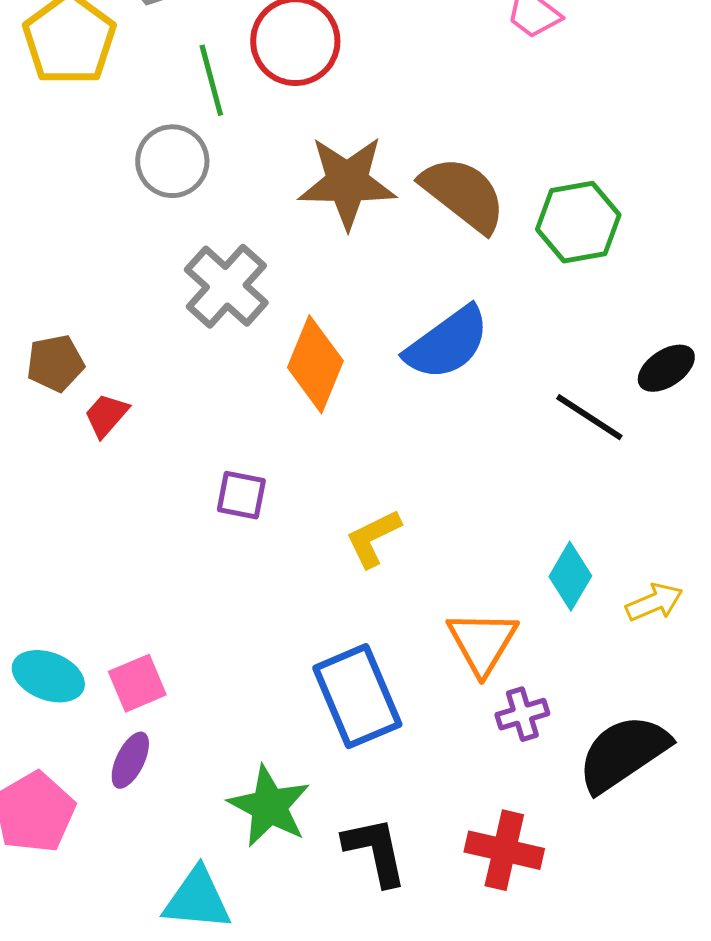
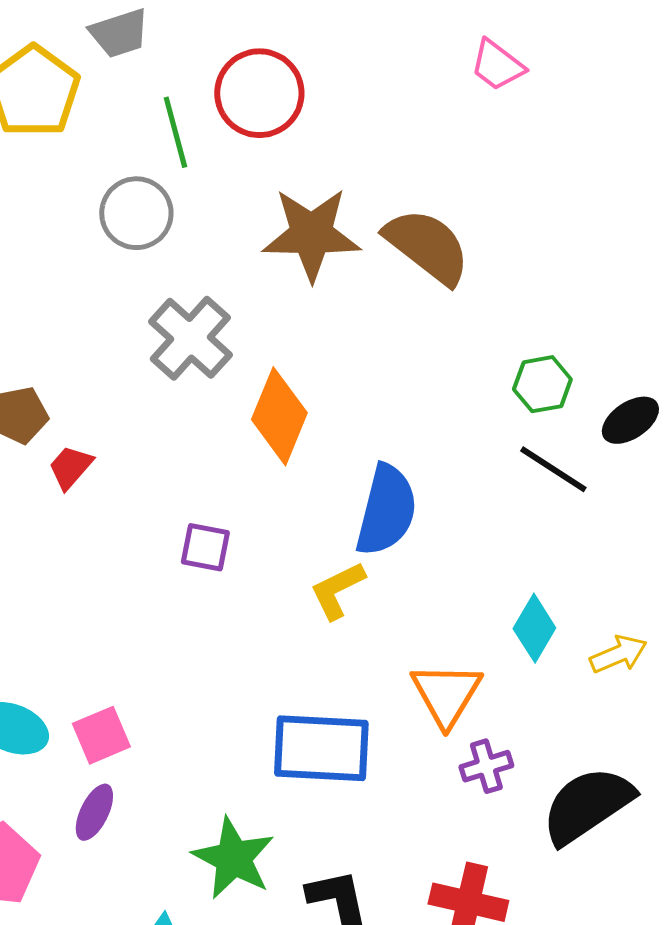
green hexagon: (578, 222) -> (542, 384), moved, size x0.7
blue semicircle: (447, 343) -> (386, 510), moved, turned -40
blue rectangle: (357, 696) -> (321, 748), turned -64

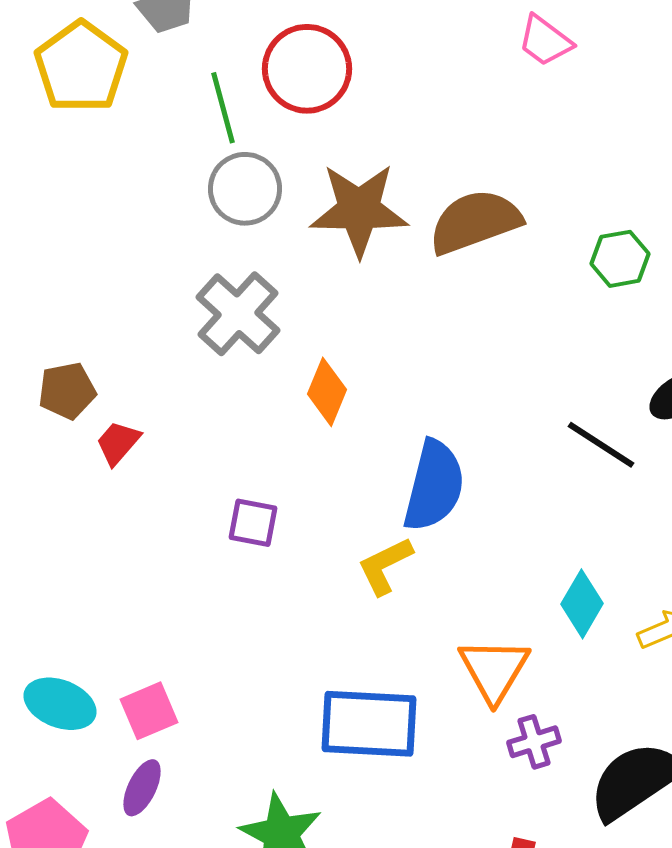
gray circle: (136, 213) -> (245, 189), moved
brown semicircle: (427, 246) -> (475, 222), turned -58
green hexagon: (542, 384) -> (620, 259), moved
orange diamond: (279, 416) -> (327, 392), size x0.7

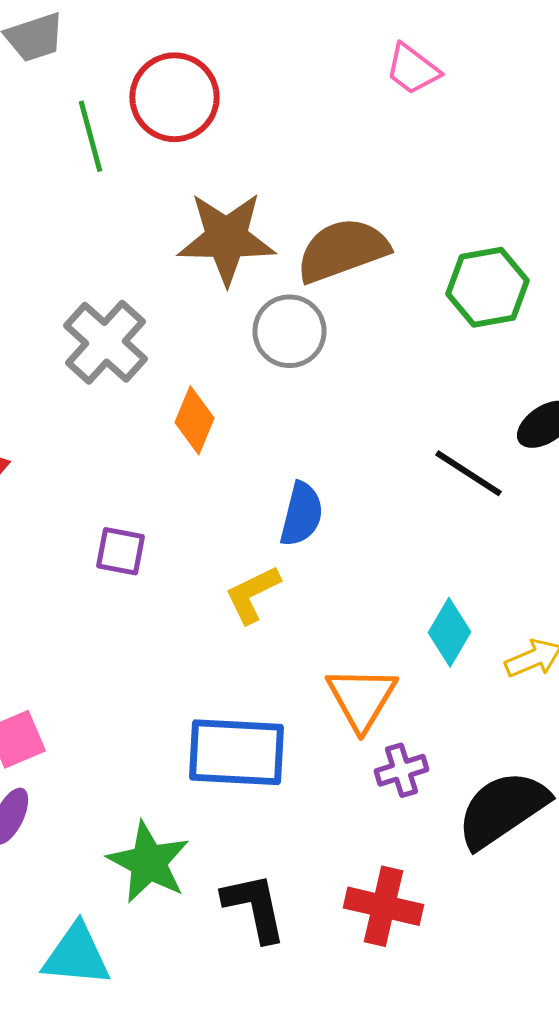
gray circle: (245, 189) -> (290, 331), moved
green hexagon: (620, 259) -> (488, 287), size x1.4
blue semicircle: (434, 486) -> (302, 514), size x0.7

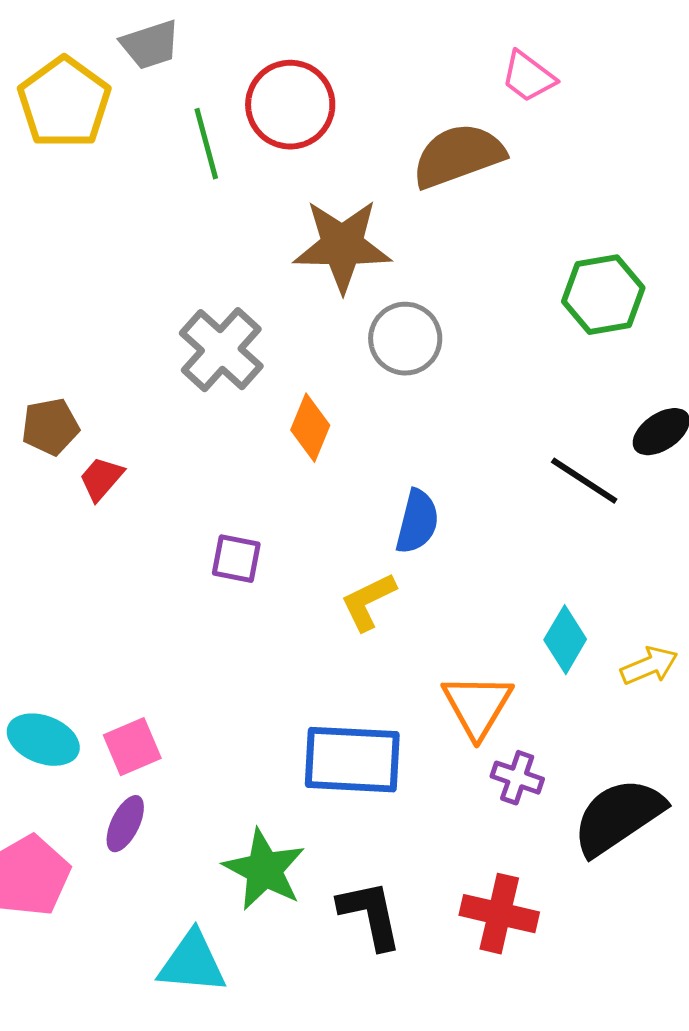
brown semicircle: (342, 250) -> (458, 156), moved
purple cross: (402, 770) -> (517, 778), turned 36

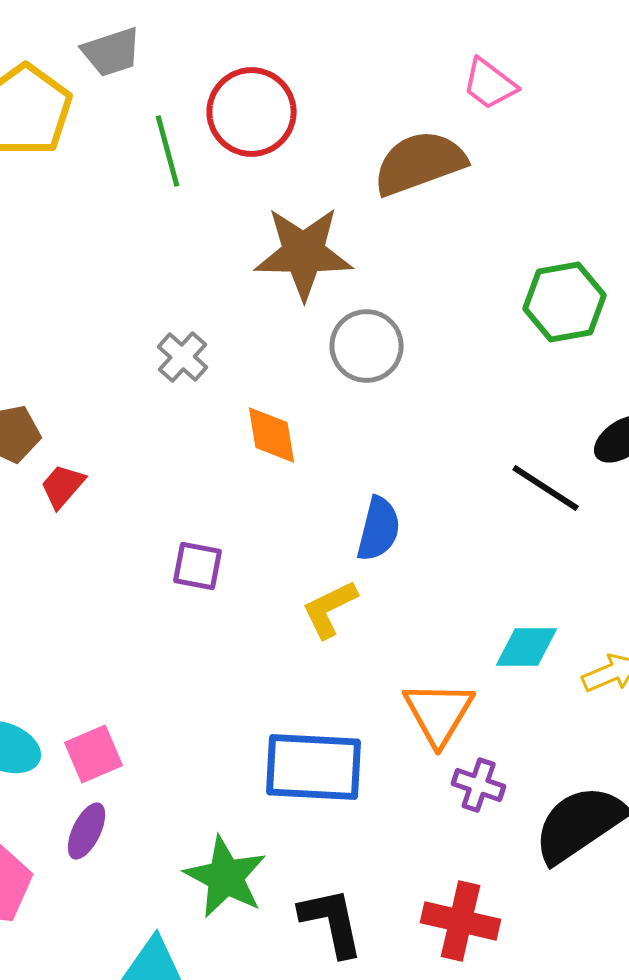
gray cross: (221, 350) -> (183, 357), size x0.6
orange diamond: (310, 428) -> (272, 435), turned -32
cyan diamond: (565, 640) -> (527, 647), turned 60

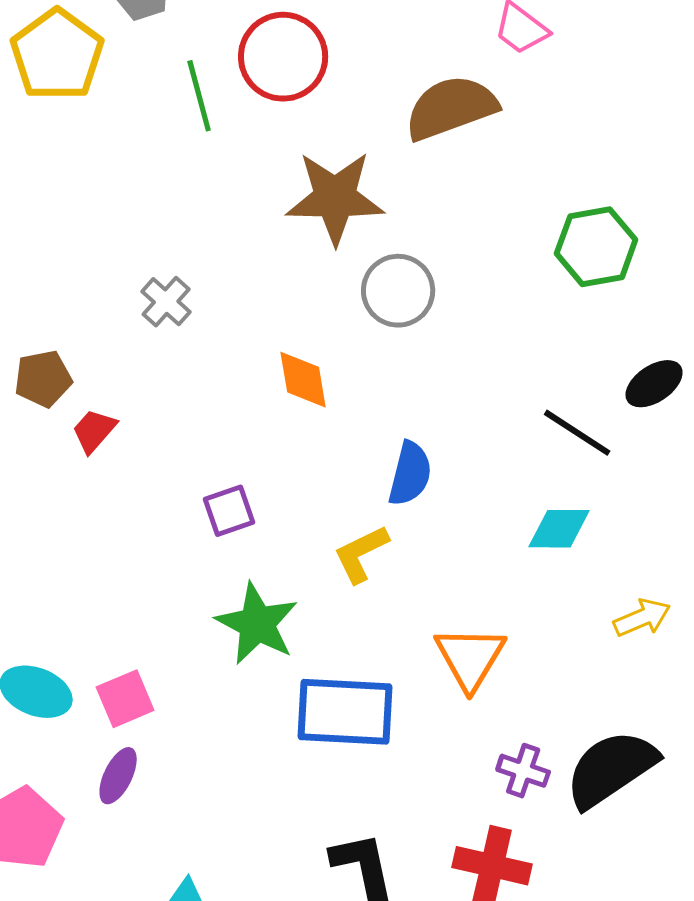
gray cross: (183, 357) -> (166, 302), moved
purple square: (198, 566) -> (229, 511), turned -30
cyan diamond: (527, 647) -> (559, 529), moved
purple cross: (479, 785) -> (523, 771), moved
green star: (226, 877) -> (257, 624), moved

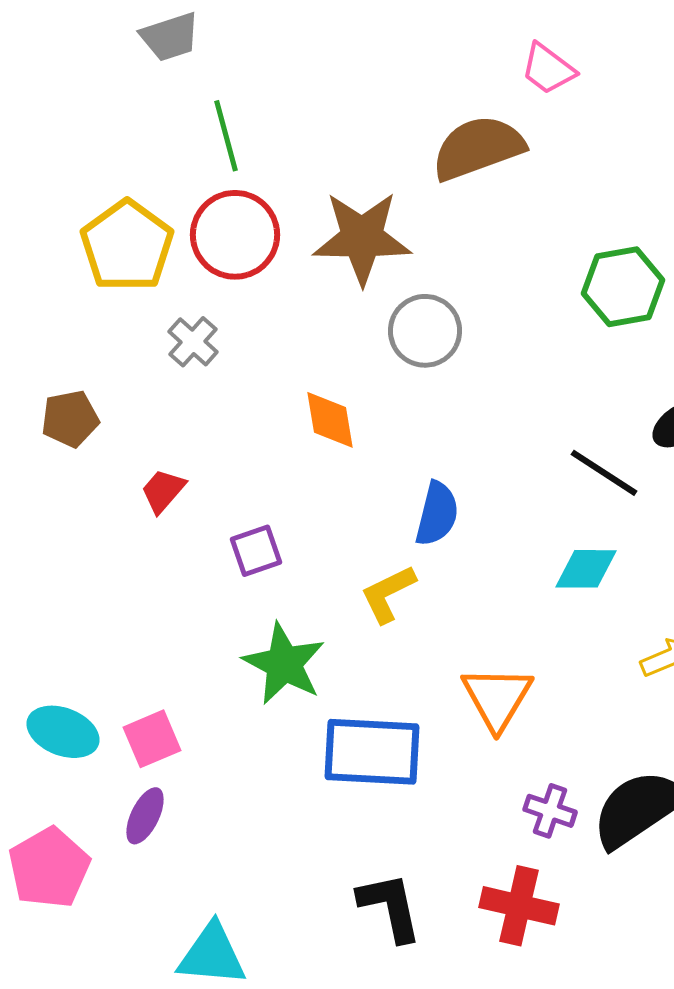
yellow pentagon: (57, 55) -> (127, 246), moved
red circle: (283, 57) -> (235, 235), moved
red trapezoid: (94, 431) -> (163, 491), moved

